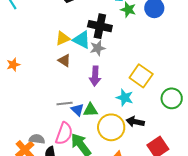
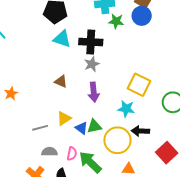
yellow triangle: (63, 38) -> (64, 118), moved
cyan triangle: (82, 40) -> (62, 39), moved
gray line: (65, 104) -> (40, 128), moved
pink semicircle: (64, 134) -> (72, 154), size x0.6
gray semicircle: (37, 139) -> (49, 152), moved

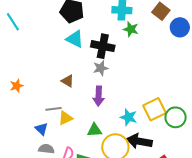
blue circle: (142, 16) -> (180, 27), moved
yellow square: (139, 85) -> (155, 109), moved, turned 30
gray line: (40, 128) -> (54, 109), moved
blue triangle: (81, 128) -> (41, 129), moved
black arrow: (140, 131) -> (139, 141), size x1.4

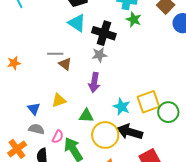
gray line: (54, 109) -> (55, 54), moved

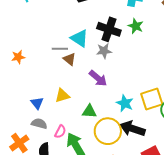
green star: (134, 20) -> (136, 26), moved
cyan triangle: (77, 23) -> (79, 38), moved
purple arrow: (94, 82) -> (98, 78), turned -60

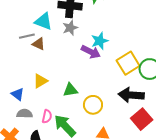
purple arrow: (98, 78) -> (91, 52), moved
cyan star: (125, 103) -> (100, 41), moved, turned -30
black arrow: (132, 129) -> (131, 95), moved
yellow circle: (108, 131) -> (93, 105), size x0.7

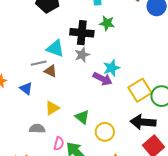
green triangle: (70, 90) -> (82, 117), turned 49
blue triangle: (18, 94) -> (26, 89), moved
gray semicircle: (25, 114) -> (37, 129), moved

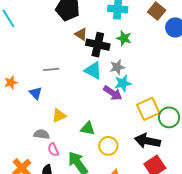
cyan triangle: (55, 48) -> (93, 70), moved
gray star: (82, 55) -> (117, 67), moved
brown triangle: (50, 71) -> (81, 34), moved
green triangle: (82, 117) -> (88, 128), turned -35
pink semicircle: (59, 144) -> (53, 150), moved, turned 136

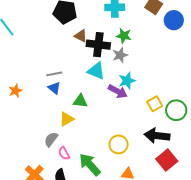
gray star: (117, 67) -> (120, 55), moved
blue triangle: (36, 93) -> (54, 88), moved
yellow square: (148, 109) -> (155, 104), size x0.7
green triangle: (88, 128) -> (80, 101), moved
gray semicircle: (42, 134) -> (51, 139), turned -56

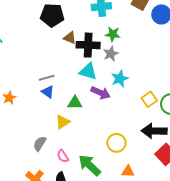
purple arrow: (118, 91) -> (101, 93), moved
gray semicircle: (51, 139) -> (40, 144), moved

